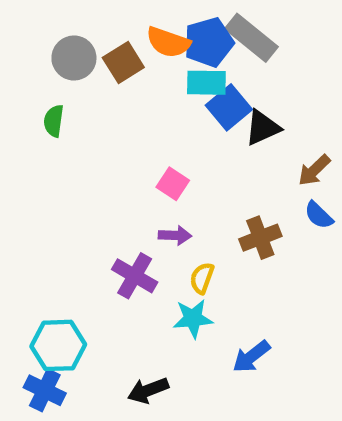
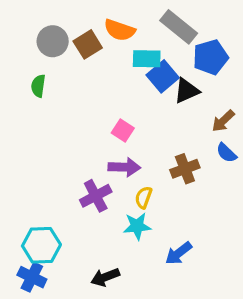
blue pentagon: (209, 42) -> (210, 57), moved
purple arrow: (175, 235) -> (124, 167), size x1.4
purple cross: (135, 276) -> (96, 196), turned 32

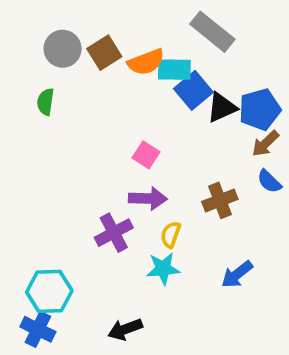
orange semicircle: (120, 30) -> (146, 62), moved, turned -40
blue pentagon: (210, 57) -> (260, 109), moved
blue arrow: (179, 253) -> (237, 274), moved

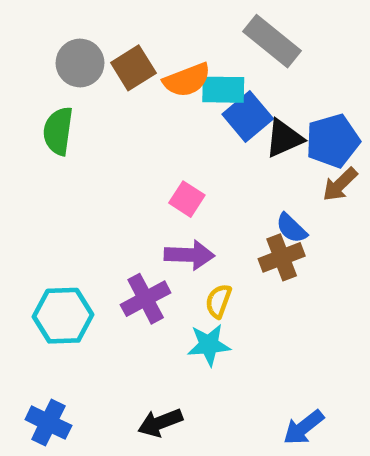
green semicircle: (46, 102) -> (58, 131), size x1.4
blue semicircle: (269, 181) -> (291, 228), moved
blue arrow: (237, 274) -> (304, 427), moved
cyan hexagon: (49, 291) -> (63, 316), moved

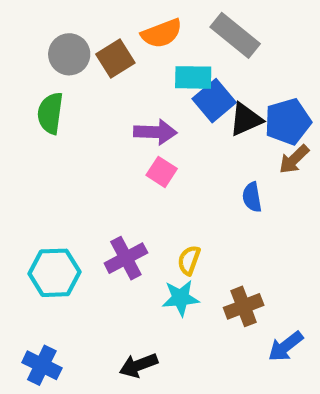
orange semicircle: (187, 80) -> (162, 33), moved
blue semicircle: (291, 228) -> (252, 197), turned 36
purple arrow: (189, 255) -> (155, 132), moved
brown cross: (282, 257) -> (244, 306), moved
blue arrow: (304, 427) -> (286, 346), moved

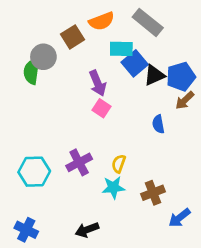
gray circle: (69, 54) -> (43, 57), moved
purple arrow: (155, 132) -> (98, 83), turned 65

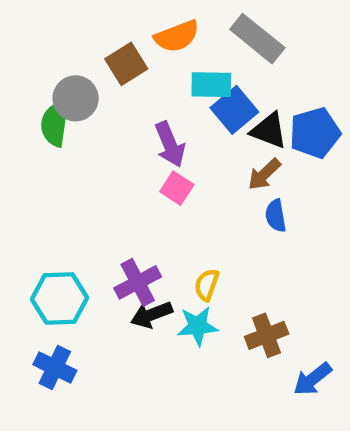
black triangle: (154, 75) -> (269, 131), turned 45
brown arrow: (185, 100) -> (264, 174), moved
blue cross: (26, 230) -> (55, 368), moved
black arrow: (87, 230) -> (151, 315), moved

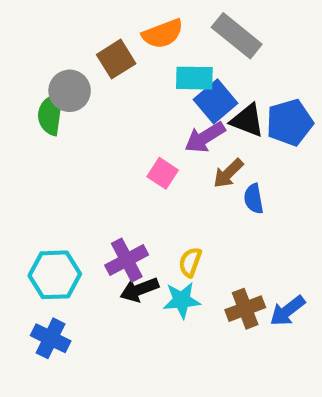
purple arrow: (170, 144) -> (205, 137), moved, turned 81
brown arrow: (264, 174) -> (228, 173), moved
blue arrow: (313, 379) -> (287, 311), moved

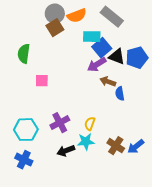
gray circle: (70, 91) -> (55, 14), moved
pink square: (163, 173) -> (42, 81), moved, turned -32
brown arrow: (228, 173) -> (108, 82), turned 63
black arrow: (139, 290) -> (66, 151), moved
brown cross: (245, 309) -> (116, 146), turned -36

